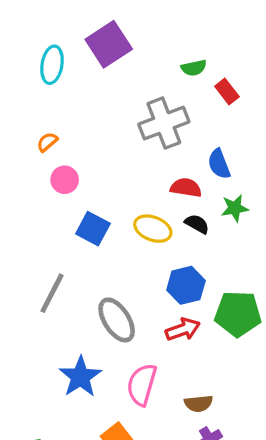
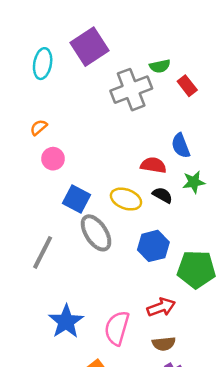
gray cross: (164, 123) -> (131, 90), moved
gray ellipse: (117, 320) -> (96, 233), moved
red arrow: (183, 329) -> (161, 307), moved

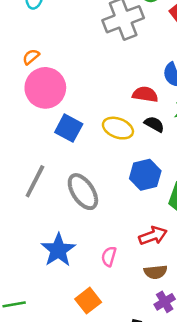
pink circle: (53, 159) -> (45, 88), size x1.8
gray ellipse: (96, 233) -> (83, 192), moved
pink semicircle: (117, 328) -> (109, 256), size x0.6

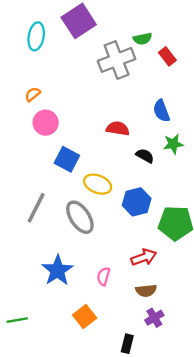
pink circle: (45, 88) -> (46, 123), size x0.7
red semicircle: (145, 94) -> (118, 129), moved
yellow ellipse: (118, 128) -> (98, 184), moved

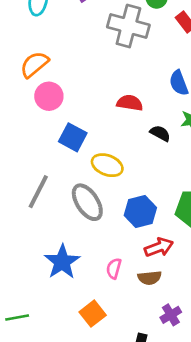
gray cross: (117, 60) -> (128, 26), turned 36
orange semicircle: (33, 94) -> (34, 64), size x1.6
blue hexagon: (137, 202) -> (140, 212), moved
brown semicircle: (146, 290) -> (150, 278), moved

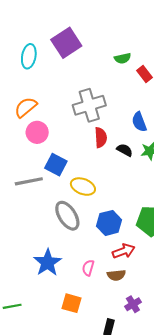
gray cross: (128, 26) -> (89, 105), moved, turned -32
red semicircle: (130, 103) -> (101, 138), turned 78
black semicircle: (160, 133) -> (125, 150), moved
gray line: (38, 192) -> (29, 181), moved, turned 52
orange square: (93, 314) -> (72, 303), turned -36

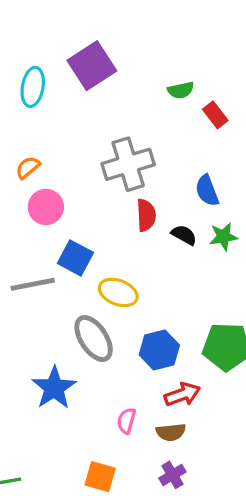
orange semicircle: (26, 107) -> (28, 167), size x0.7
blue star: (48, 263) -> (54, 388), moved
purple cross: (133, 304) -> (172, 475), moved

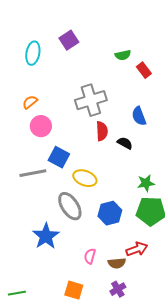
purple square: (92, 66) -> (69, 40), size x0.7
green star: (223, 237) -> (146, 183), moved
red arrow: (182, 394) -> (137, 249), moved

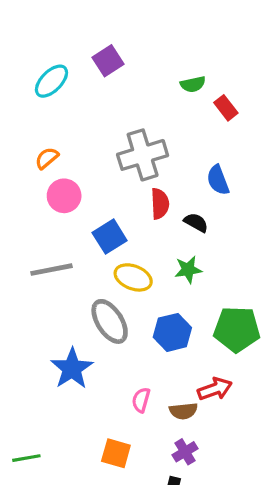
cyan ellipse: (33, 53) -> (51, 81), turned 35
blue square: (59, 157) -> (110, 237), moved, turned 30
green star: (146, 183) -> (188, 270), moved

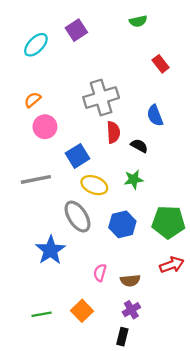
green semicircle: (193, 84) -> (138, 21), moved
red arrow: (215, 389) -> (172, 265), moved
orange square: (116, 453) -> (82, 311), turned 30
green line: (26, 458) -> (42, 314), moved

